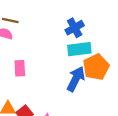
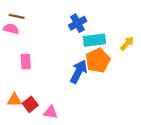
cyan rectangle: (79, 49) -> (94, 40), moved

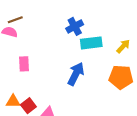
brown line: (17, 16) -> (15, 20), turned -32
orange pentagon: (98, 60) -> (121, 77), moved, turned 30

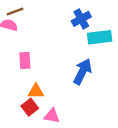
orange triangle: (13, 101) -> (36, 91), moved

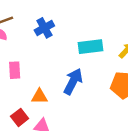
blue cross: (81, 19) -> (44, 28), moved
orange triangle: (36, 91) -> (39, 96), moved

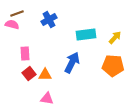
red square: (20, 117) -> (29, 74), moved

